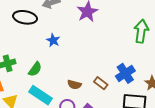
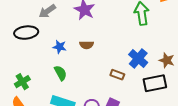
green semicircle: (35, 69) -> (60, 73), moved, turned -49
brown semicircle: (74, 85) -> (87, 45), moved

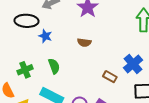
blue star: (60, 47) -> (45, 36), moved
green cross: (22, 82) -> (25, 70), moved

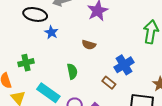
blue cross: (133, 64) -> (124, 65), moved
green semicircle: (54, 66) -> (72, 71), moved

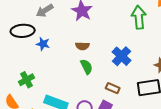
green semicircle: (72, 71) -> (86, 67), moved
brown rectangle: (109, 83) -> (113, 88), moved

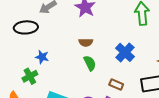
blue star: (43, 44) -> (42, 57), moved

